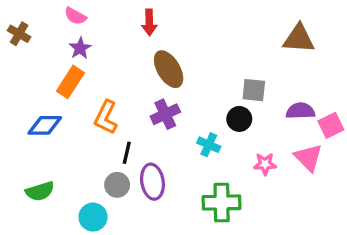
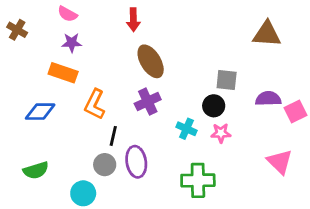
purple star: (80, 48) -> (72, 43), turned 30
orange rectangle: (70, 82) -> (63, 73), turned 76
pink triangle: (308, 158) -> (280, 162), moved
pink star: (265, 164) -> (221, 133), moved

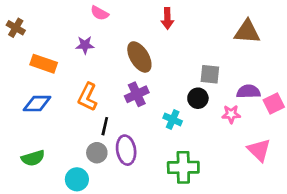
pink semicircle: (67, 14) -> (100, 13), moved
red arrow: (133, 20) -> (167, 18), moved
purple star: (72, 43) -> (85, 45), moved
orange rectangle: (63, 73) -> (44, 64), moved
pink star: (221, 133) -> (231, 114), moved

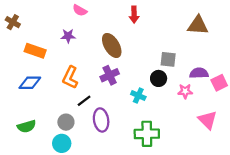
black line: (105, 126) -> (84, 101), turned 40
gray circle: (97, 153) -> (66, 122), moved

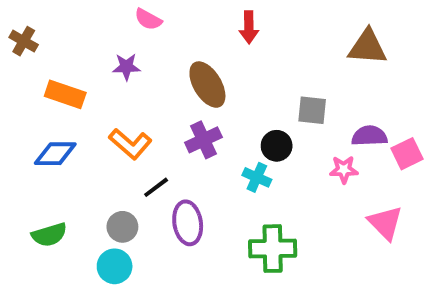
orange L-shape: (70, 77) -> (130, 144), turned -75
black circle: (159, 78) -> (277, 146), moved

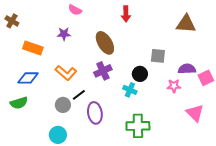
gray circle: (122, 227) -> (63, 105), moved
green semicircle: (49, 235) -> (19, 103), moved

